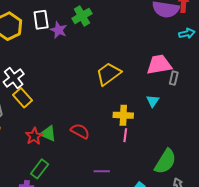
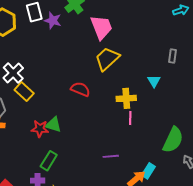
pink trapezoid: (159, 65) -> (101, 27), moved, turned 84
red semicircle: (80, 131) -> (80, 89), moved
red star: (34, 136) -> (40, 129), turned -30

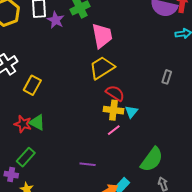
cyan triangle: (154, 81) -> (131, 112), moved
red semicircle: (80, 89) -> (115, 93), moved
yellow rectangle: (24, 92) -> (32, 85), moved, turned 66
pink line: (130, 118) -> (114, 130), turned 40

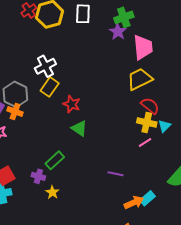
purple star: (56, 20) -> (118, 32), moved
yellow rectangle: (32, 85) -> (50, 87), moved
green triangle: (37, 122) -> (79, 128), moved
red star: (23, 124) -> (72, 104), moved

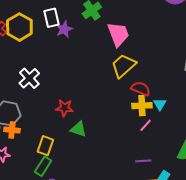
purple star: (118, 32) -> (64, 29), moved, turned 30
yellow rectangle: (50, 87) -> (45, 146), moved
green rectangle: (55, 160) -> (43, 166), moved
purple line: (115, 174) -> (143, 161), moved

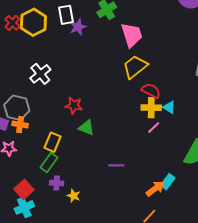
cyan triangle: (160, 104) -> (169, 107), turned -32
purple line: (143, 161) -> (116, 165), moved

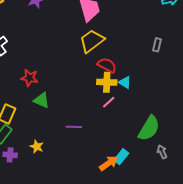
purple line: (116, 165) -> (74, 127), moved
yellow star: (74, 196) -> (37, 147), moved

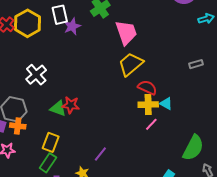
gray rectangle: (157, 45) -> (196, 64), turned 64
green triangle: (42, 100) -> (58, 108), moved
purple line: (74, 127) -> (100, 154), moved, turned -49

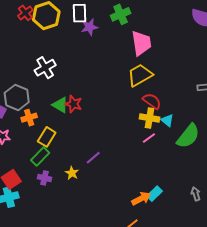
orange cross: (18, 126) -> (29, 118), moved, turned -35
green semicircle: (193, 148) -> (188, 136), moved

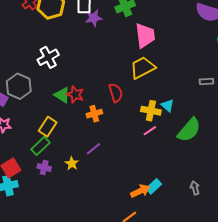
red semicircle: (152, 101) -> (116, 93), moved, turned 36
orange cross: (29, 118) -> (94, 114), moved
cyan triangle: (167, 120) -> (168, 105), moved

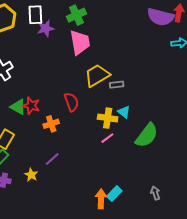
pink trapezoid: (145, 36) -> (80, 42), moved
gray rectangle: (206, 82) -> (117, 85), moved
orange arrow: (140, 191) -> (101, 199), turned -60

